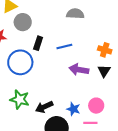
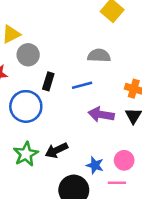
gray semicircle: (75, 14) -> (99, 56), moved
green star: (20, 99) -> (26, 154), turned 30
black arrow: (44, 107) -> (56, 150), moved

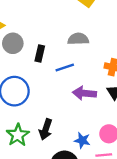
black rectangle: (48, 81) -> (40, 53), moved
black arrow: (56, 150) -> (46, 129), turned -42

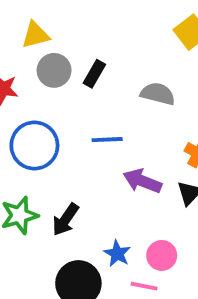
black rectangle: (40, 53) -> (94, 74), moved
blue line: (65, 68) -> (107, 140), moved

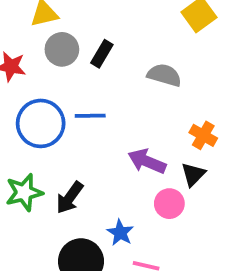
blue line: (107, 140) -> (90, 116), moved
pink circle: (162, 255) -> (169, 204), moved

